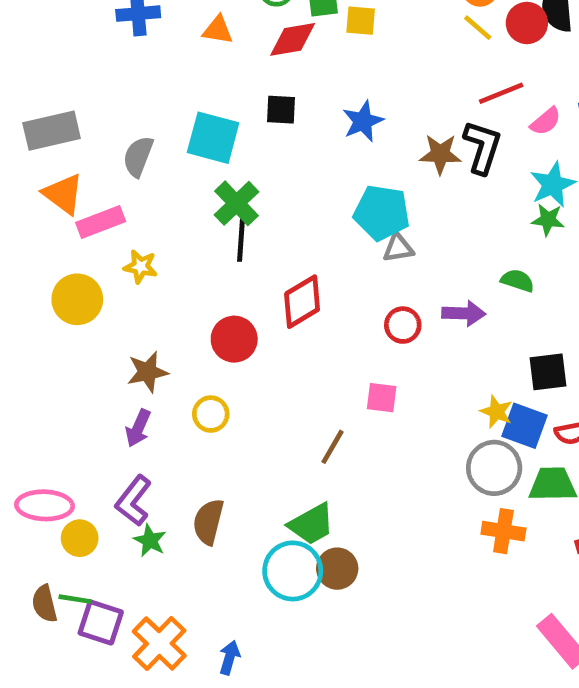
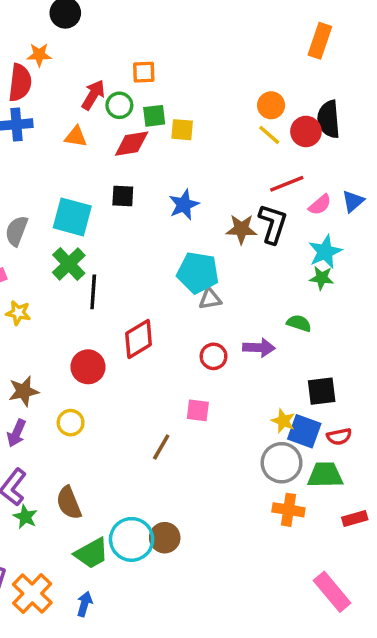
green cross: (237, 203) -> (69, 264), moved
brown semicircle: (208, 522) -> (69, 503), turned -36
green trapezoid: (311, 524) -> (91, 553), moved

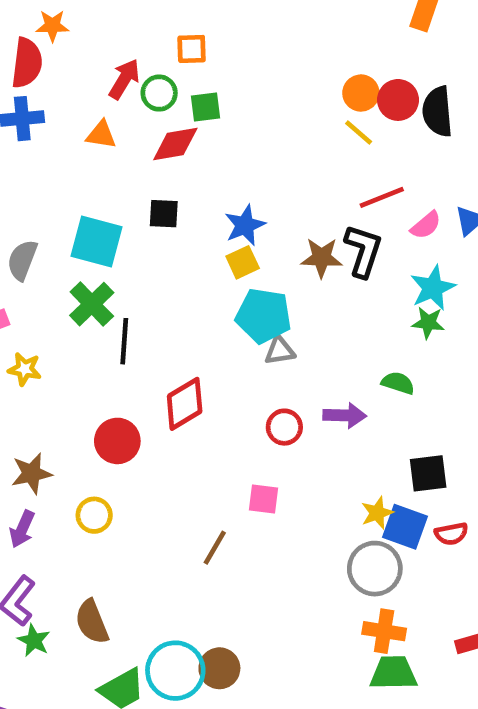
yellow square: (182, 130) -> (243, 262), moved, turned -30
red circle: (306, 131) -> (398, 100), moved
yellow star: (283, 421) -> (377, 513), turned 30
green trapezoid: (325, 475) -> (393, 673), moved

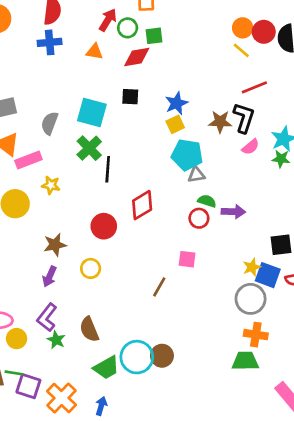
pink semicircle: (426, 225) -> (251, 147), moved
green semicircle: (398, 383) -> (207, 201), moved
green trapezoid: (393, 673) -> (245, 361), moved

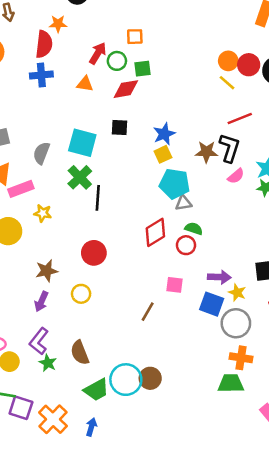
red diamond: (142, 205) -> (155, 232), moved
purple arrow: (233, 212) -> (219, 277), moved
yellow star: (252, 267) -> (237, 293), turned -30
blue square: (268, 275) -> (212, 304), moved

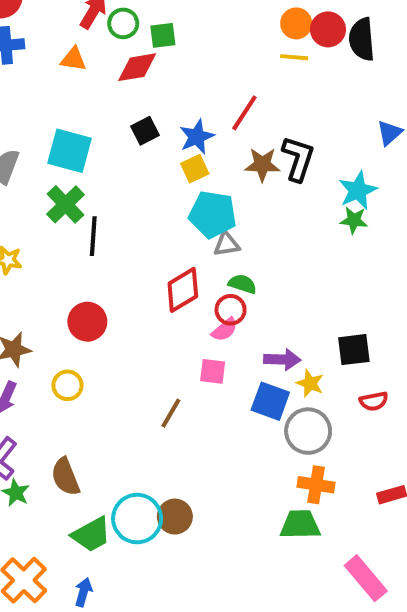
yellow line: (227, 83) -> (294, 57), turned -36
red line: (240, 118) -> (244, 113), moved, turned -35
black square: (119, 127) -> (145, 131), moved, turned -30
pink semicircle: (236, 176) -> (225, 330), moved

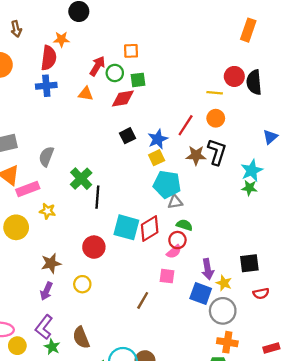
orange circle: (296, 23) -> (216, 118), moved
cyan square: (69, 151) -> (126, 227), moved
purple arrow: (282, 359) -> (208, 269), turned 78

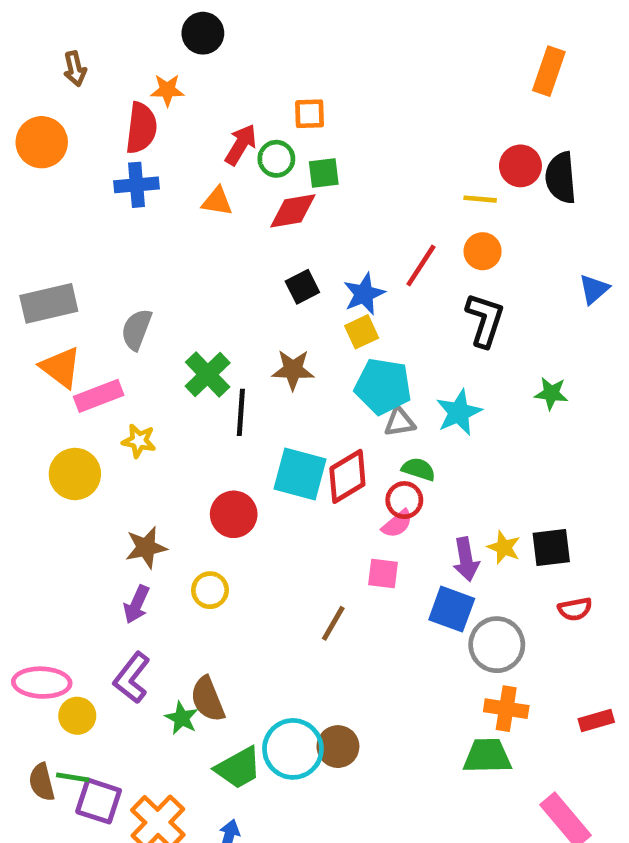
brown star: (196, 155) -> (293, 370), moved
cyan star: (252, 170) -> (459, 412), moved
yellow star: (224, 283) -> (504, 547), moved
green star: (52, 347) -> (182, 718), moved

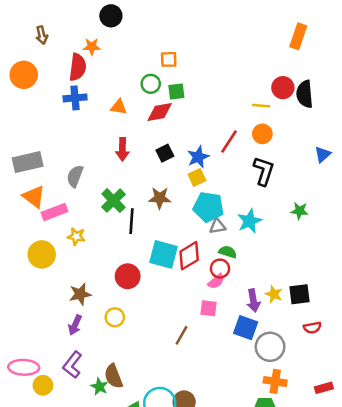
red arrow: (241, 145) -> (122, 149), moved, turned 150

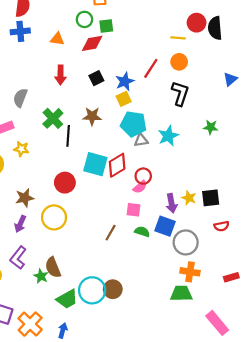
green semicircle: (228, 252) -> (142, 232), moved
yellow circle: (115, 317) -> (54, 217), size x1.5

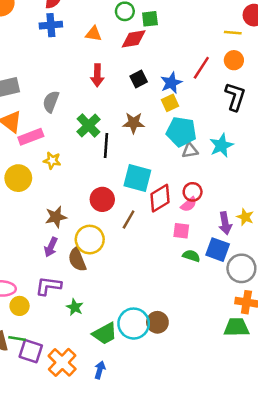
red diamond: (117, 165) -> (160, 198), moved
brown line: (111, 233) -> (129, 219), moved
purple L-shape: (18, 258) -> (48, 286), turned 60
brown semicircle: (53, 267) -> (77, 260), moved

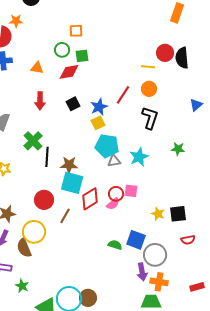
brown star: (134, 123) -> (69, 165), moved
purple arrow: (225, 223) -> (142, 272), moved
pink square: (181, 231) -> (131, 191), moved

